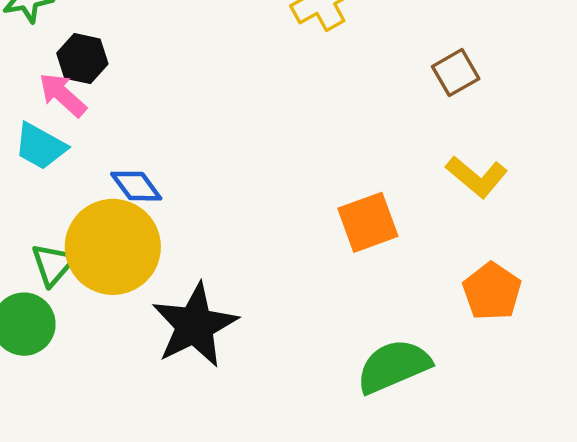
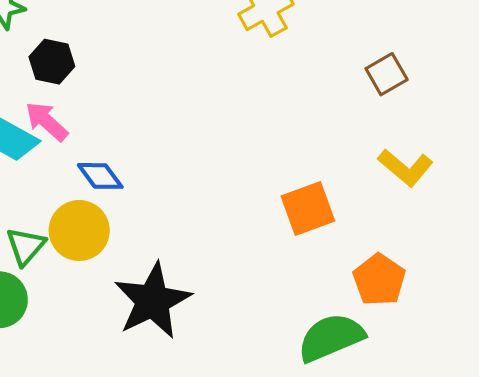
pink arrow: (63, 95) -> (47, 121), moved
yellow circle: (113, 247) -> (79, 230), size x0.7
orange pentagon: (492, 291) -> (379, 280), moved

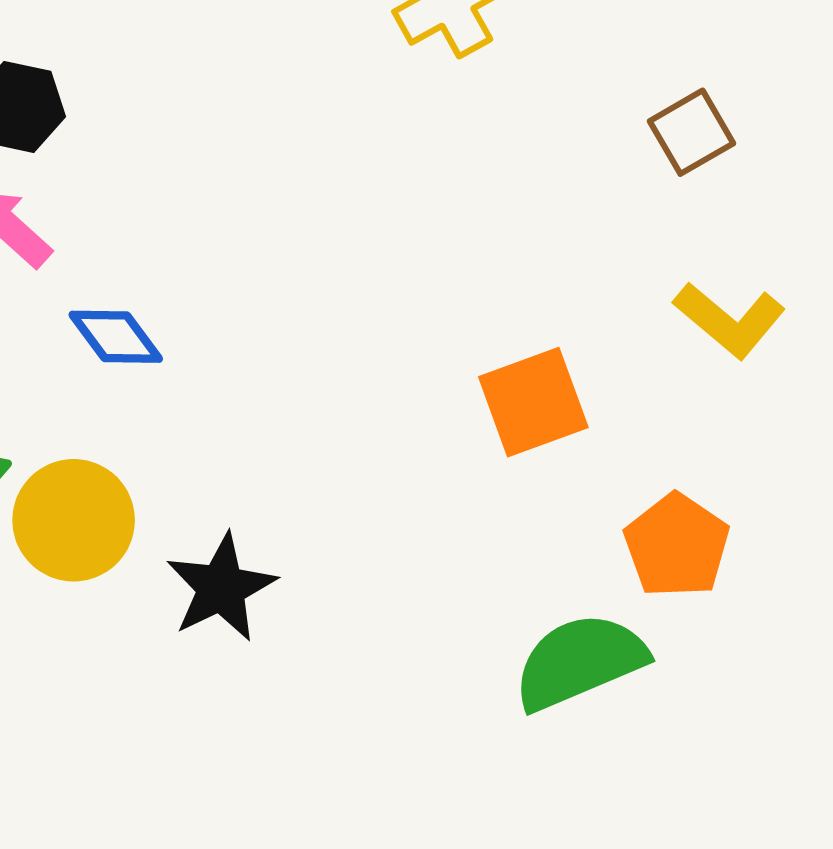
yellow circle: (79, 230) -> (74, 520), moved
black star: (153, 301) -> (221, 588), size x0.7

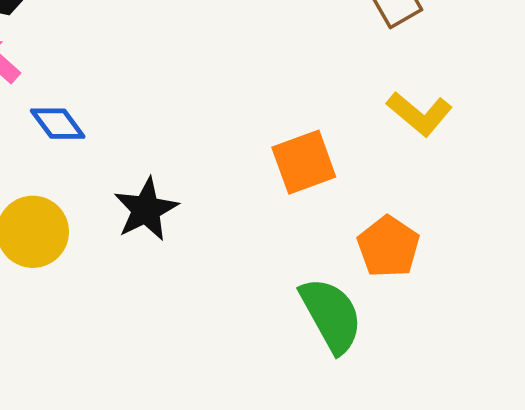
black star: (221, 588) -> (146, 209), moved
green semicircle: (580, 662) -> (331, 315), turned 84

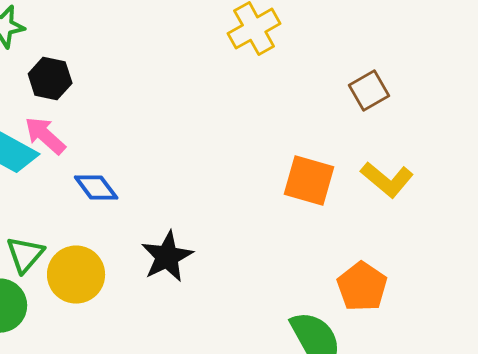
orange square: (304, 162) -> (309, 181), moved, turned 36

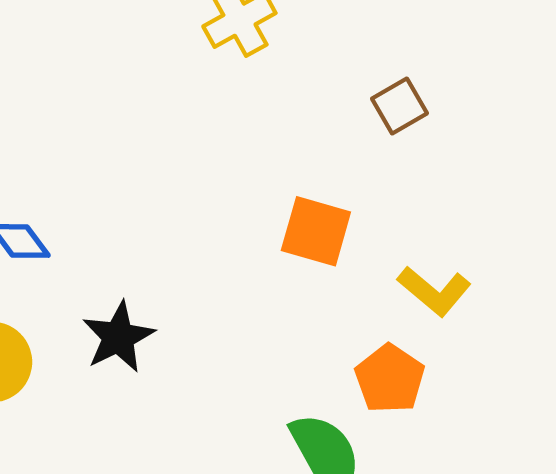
yellow L-shape: (387, 180) -> (434, 291), moved

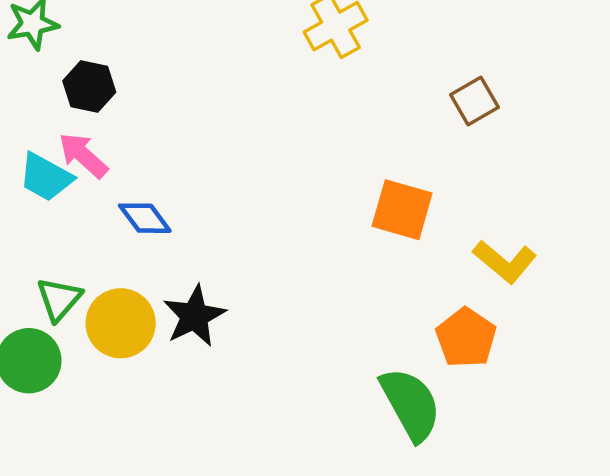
black star: (118, 337) -> (194, 316), moved

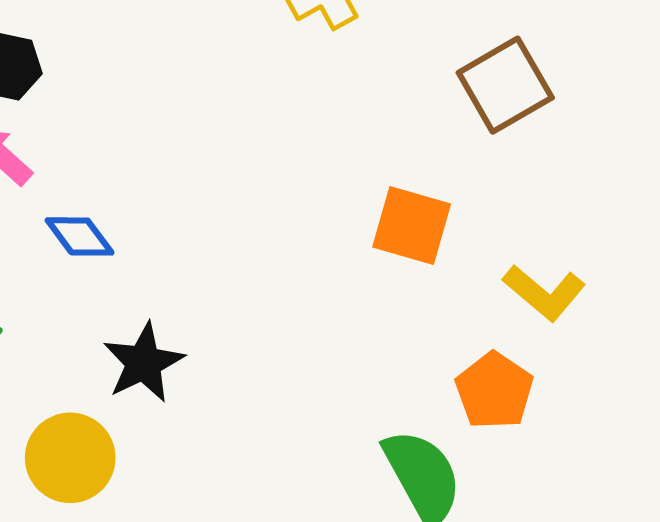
brown square: (475, 101) -> (505, 85), size x1.5
yellow circle: (121, 323) -> (70, 458), moved

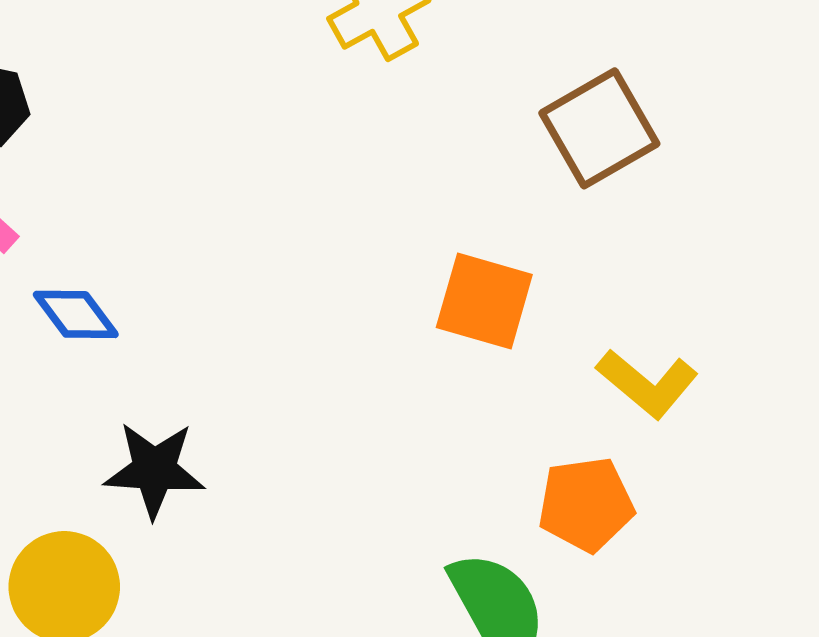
black star: (143, 363) -> (154, 470), turned 30
orange pentagon: (494, 391) -> (586, 504), turned 30

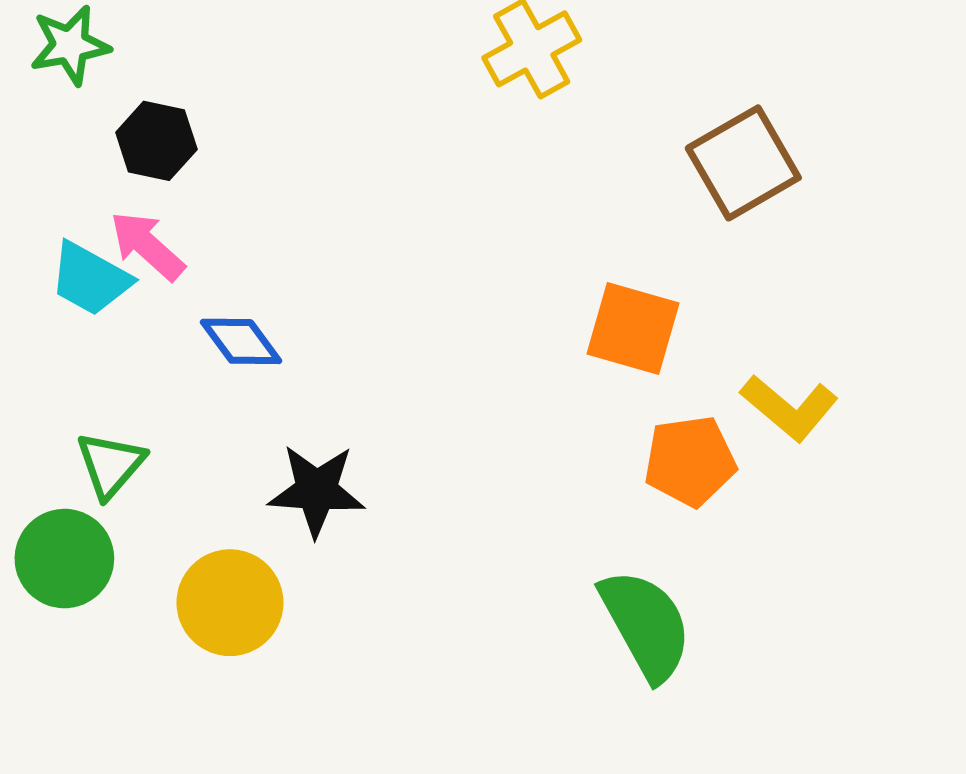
orange pentagon: (586, 504) -> (690, 461), moved

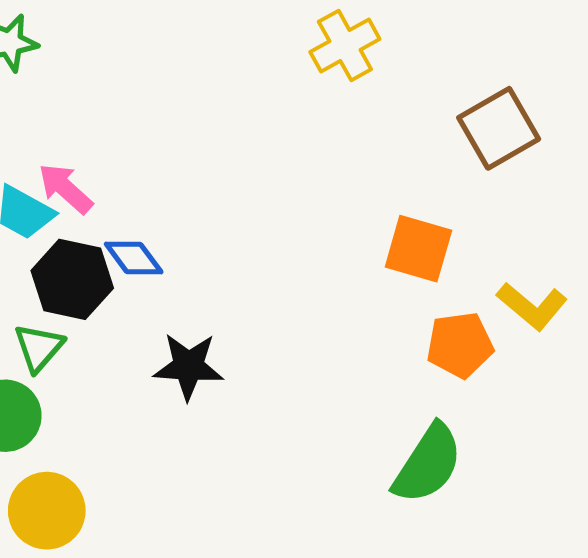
black hexagon: (156, 141) -> (72, 279), moved, size x1.4
yellow circle: (230, 603) -> (47, 511), moved
green semicircle: (646, 625) -> (428, 464), turned 62

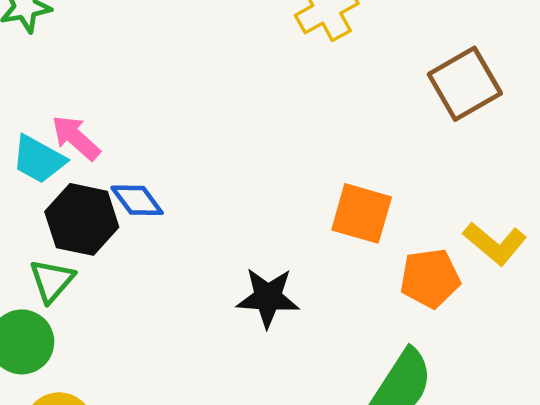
orange square: (418, 249) -> (362, 213), moved
black star: (188, 366) -> (268, 297), moved

